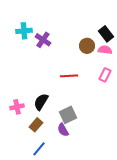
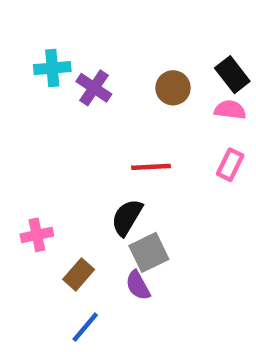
brown circle: (87, 46) -> (173, 88), moved
black semicircle: (41, 102) -> (127, 217), moved

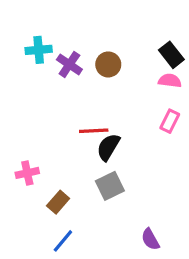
brown circle: (173, 88) -> (108, 64), moved
red line: (151, 167) -> (94, 131), moved
black semicircle: (127, 217) -> (108, 147), moved
purple semicircle: (138, 285) -> (150, 239), moved

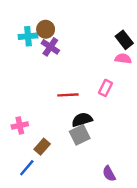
brown circle: (108, 64) -> (46, 29), moved
pink rectangle: (170, 121) -> (105, 88), moved
black semicircle: (108, 147) -> (82, 120), moved, turned 42
blue line: (63, 241) -> (27, 168), moved

